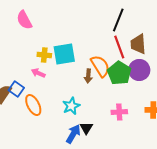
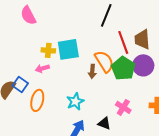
black line: (118, 20) -> (106, 15), moved
pink arrow: (38, 73) -> (42, 68), turned -40
orange ellipse: (33, 105) -> (37, 100), turned 40
pink cross: (119, 112) -> (123, 107), turned 35
black triangle: (86, 128) -> (104, 123), moved, turned -40

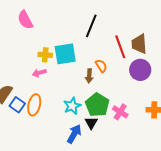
black line: (106, 15) -> (91, 26), moved
orange semicircle: (104, 61) -> (101, 66), size x0.6
green pentagon: (123, 68) -> (97, 105), moved
blue square: (20, 84) -> (17, 105), moved
black triangle: (104, 123) -> (91, 123), moved, turned 40

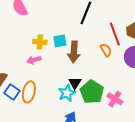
cyan square: (65, 54) -> (60, 41), size x0.6
orange semicircle: (101, 66) -> (106, 50), moved
brown arrow: (89, 76) -> (74, 52), moved, size x1.5
black triangle: (91, 123) -> (75, 83), moved

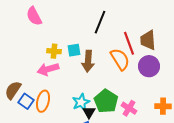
orange semicircle: (106, 50) -> (120, 59), size x1.6
pink arrow: (34, 60) -> (48, 69), size x1.5
black triangle: (75, 83) -> (89, 112), moved

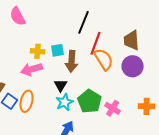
red line: (129, 43) -> (96, 43), moved, turned 40
black triangle: (89, 112) -> (61, 85), moved

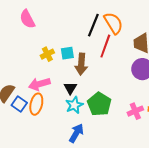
yellow cross: (38, 51) -> (47, 54), turned -32
orange semicircle: (104, 59) -> (113, 23), moved
pink arrow: (32, 69) -> (39, 84), moved
pink cross: (113, 108) -> (135, 111), moved, turned 35

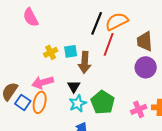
orange semicircle: (113, 23) -> (117, 21), turned -85

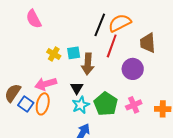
yellow cross: (51, 52) -> (54, 54), turned -32
purple circle: (146, 67) -> (133, 69), moved
pink cross: (139, 109) -> (134, 105), moved

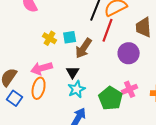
brown arrow: (88, 64) -> (84, 48), turned 30
blue square: (26, 104) -> (15, 98), moved
green pentagon: (106, 104) -> (111, 98), moved

